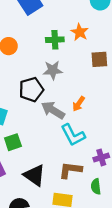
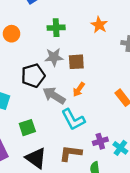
orange star: (80, 32) -> (99, 25), moved
brown square: (99, 59) -> (76, 62), moved
green square: (13, 142) -> (27, 128), moved

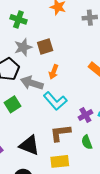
green cross: (56, 28) -> (18, 19), turned 35
green square: (27, 128) -> (13, 104), moved

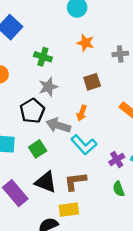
brown square: (45, 47) -> (92, 82), moved
brown L-shape: (60, 133) -> (75, 181), moved
black triangle: (29, 145) -> (46, 182), moved
yellow rectangle: (60, 161) -> (69, 210), moved

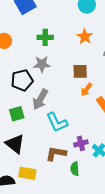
green cross: (43, 57) -> (45, 37), turned -35
orange arrow: (82, 113) -> (86, 90), moved
gray arrow: (58, 125) -> (40, 99), turned -95
brown L-shape: (75, 181) -> (56, 154), moved

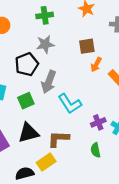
black triangle: (15, 144) -> (29, 133), turned -45
brown L-shape: (56, 154) -> (58, 139), moved
yellow rectangle: (27, 173) -> (46, 162), turned -36

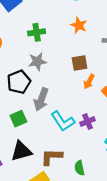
purple cross: (98, 122) -> (88, 122), moved
green semicircle: (96, 150) -> (79, 168), moved

